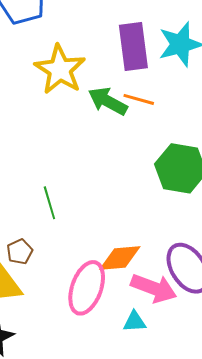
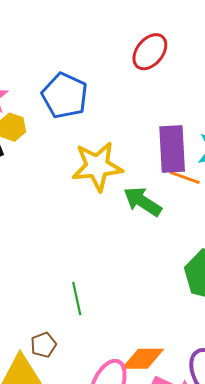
yellow star: (60, 69) -> (97, 166), turned 30
orange line: (139, 99) -> (185, 178), moved

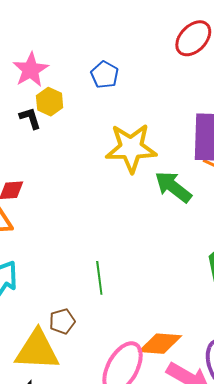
blue pentagon: (65, 96) -> (105, 75), size x0.6

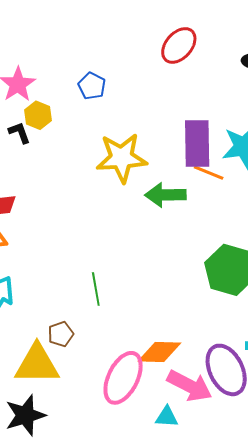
green arrow: (173, 187) -> (165, 195), turned -36

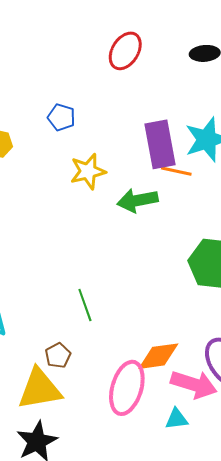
blue pentagon: (92, 86) -> (61, 117), moved
yellow star: (122, 158) -> (88, 171), size x0.7

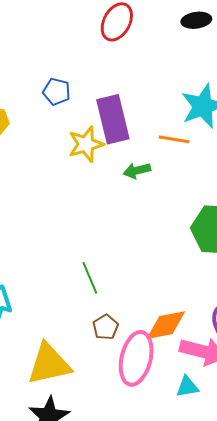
purple rectangle: (160, 144) -> (113, 119), moved
green arrow: (138, 200) -> (137, 171), size x0.7
brown pentagon: (58, 355) -> (106, 327), moved

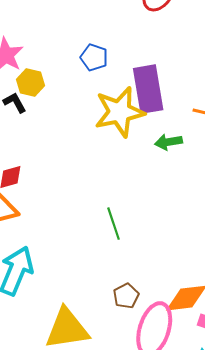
yellow star: (86, 144) -> (120, 112), size x1.4
green line: (90, 278) -> (114, 224), moved

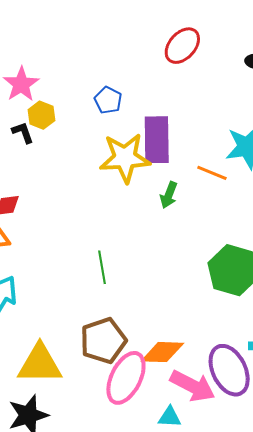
green arrow: (168, 142) -> (169, 195), turned -68
brown pentagon: (126, 296) -> (103, 341), size x1.8

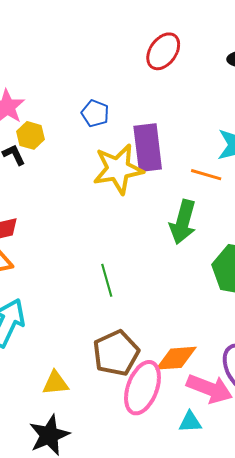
green arrow: (169, 195) -> (183, 222), moved, size x1.6
yellow triangle: (40, 364) -> (55, 383), size x0.6

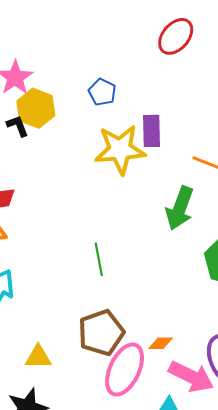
yellow hexagon: (31, 135) -> (36, 108), size x1.4
purple rectangle: (148, 148) -> (152, 131), size x0.7
orange diamond: (176, 358) -> (161, 343), size x0.6

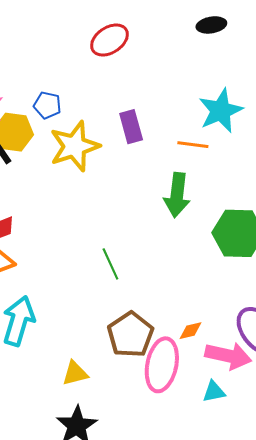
red ellipse: (176, 36) -> (109, 40), moved, turned 30
blue pentagon: (102, 92) -> (47, 105), moved
yellow star: (120, 150) -> (75, 146), moved

